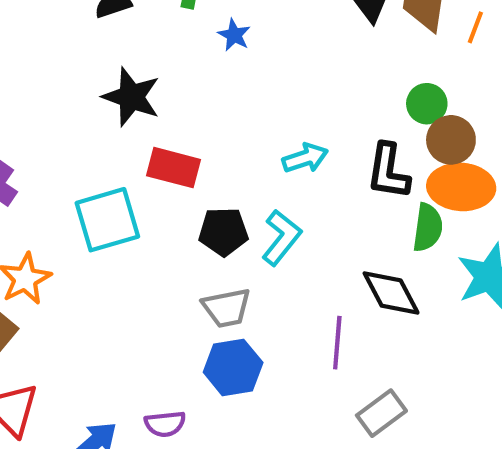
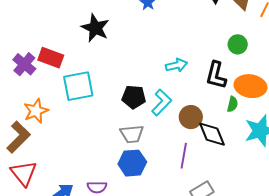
brown circle: (451, 140) -> (191, 117), moved
red rectangle: (173, 168) -> (51, 58), moved
green semicircle: (428, 228) -> (233, 104), size x0.7

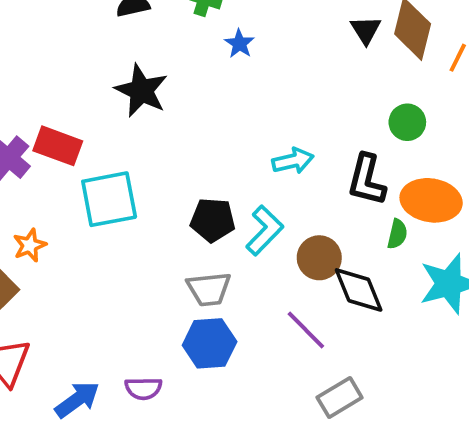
orange star: (36, 111) -> (30, 245), size x0.7
purple line: (184, 156) -> (306, 330), turned -55

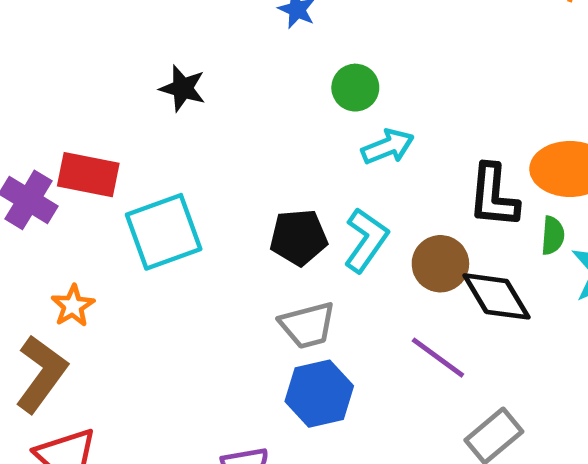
black star: (141, 91) -> (183, 88), size x0.7
green circle: (407, 122) -> (355, 88), moved
black L-shape: (367, 180) -> (493, 196), moved
green semicircle: (397, 234) -> (553, 235), moved

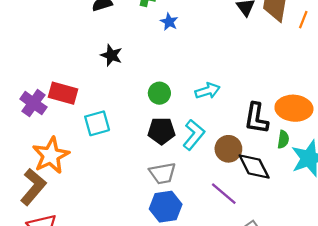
green circle: (355, 88) -> (159, 93), moved
cyan square: (164, 232) -> (97, 123), size x0.7
orange star: (73, 306) -> (51, 155), size x1.8

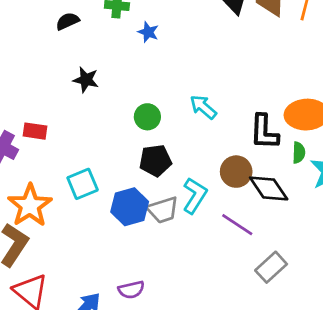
cyan arrow: (208, 91) -> (203, 107), turned -115
red rectangle: (63, 93) -> (35, 131), size x0.7
cyan square: (97, 123) -> (83, 184), moved
cyan L-shape: (194, 135) -> (195, 196), moved
blue hexagon: (166, 207) -> (130, 207), moved

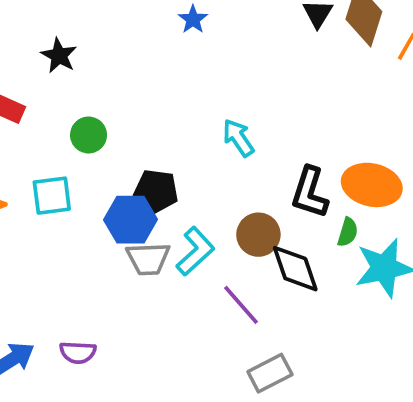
black star: (86, 80) -> (59, 56), moved
green circle: (147, 117) -> (89, 135), moved
blue hexagon: (130, 207) -> (130, 220), moved

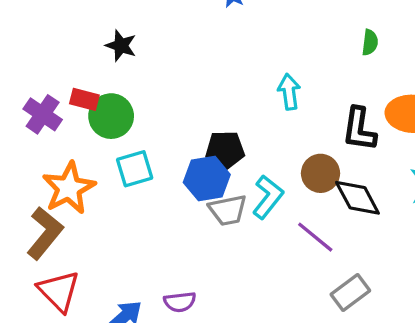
green circle: (89, 135) -> (111, 116), moved, size x1.4
cyan arrow: (238, 138) -> (289, 92), turned 36
green semicircle: (348, 232) -> (370, 42), moved

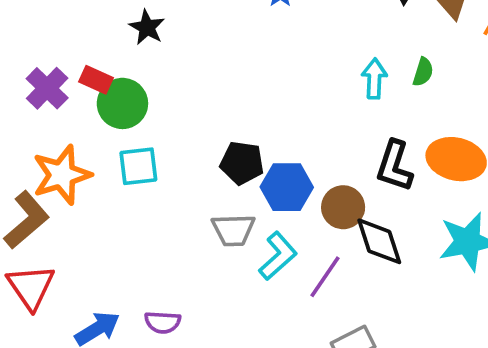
cyan arrow: (289, 92) -> (374, 79), moved
blue hexagon: (207, 179) -> (287, 187), moved
cyan L-shape: (268, 197) -> (278, 256), moved
purple line: (315, 237) -> (325, 277), turned 75

